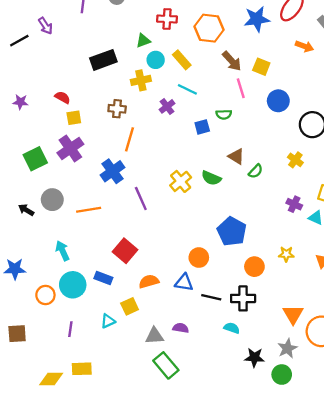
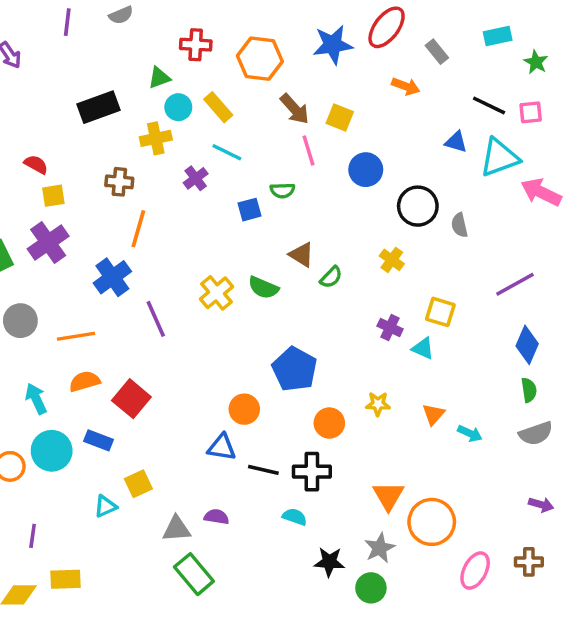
orange semicircle: (149, 281) -> (85, 381), moved
purple line: (70, 329) -> (33, 536), moved

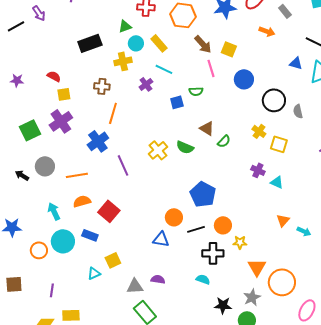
yellow square: (440, 312) -> (279, 144), moved
yellow star: (378, 404) -> (240, 242), moved
black line: (263, 470) -> (196, 229), moved, turned -30

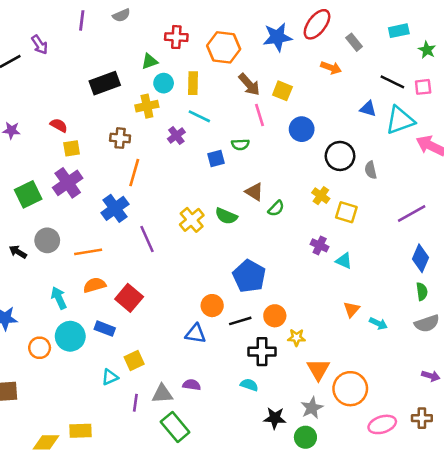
yellow rectangle: (159, 43) -> (193, 83), turned 42
purple line: (52, 290) -> (135, 403), moved
pink ellipse: (307, 310) -> (382, 424), turned 45

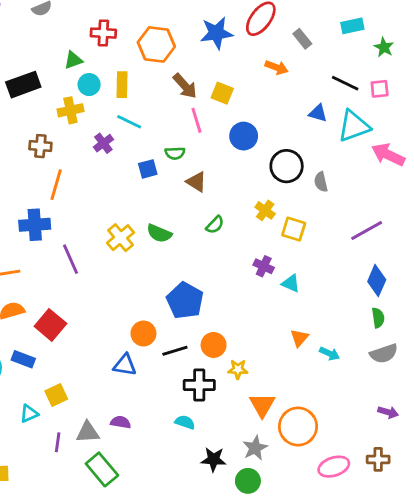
brown triangle: (254, 192) -> (196, 182), moved
blue cross: (115, 208) -> (35, 225), turned 32

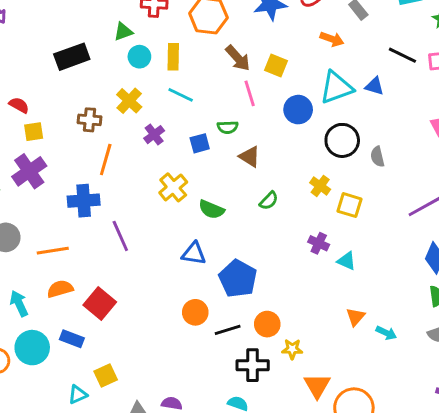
yellow cross: (70, 110) -> (129, 101), moved, turned -35
cyan triangle: (354, 126) -> (336, 88), moved
purple cross: (103, 143) -> (154, 135), moved
yellow cross: (121, 238) -> (173, 187), moved
blue triangle: (125, 365) -> (194, 254), moved

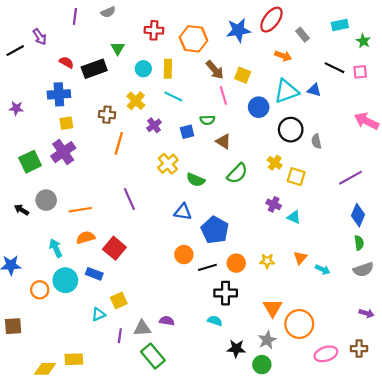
green triangle: (123, 32) -> (118, 48), moved, turned -40
red semicircle: (19, 105) -> (66, 62), moved
blue cross: (84, 201) -> (59, 94), moved
green semicircle: (269, 201) -> (237, 173), size x1.5
yellow star: (292, 349) -> (267, 261), moved

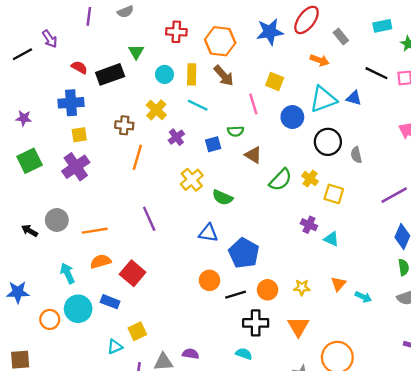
brown arrow: (215, 70) -> (224, 76), moved
green square: (30, 162) -> (30, 161), moved
green semicircle: (237, 173) -> (281, 180), moved
orange triangle: (273, 308) -> (298, 327), moved

